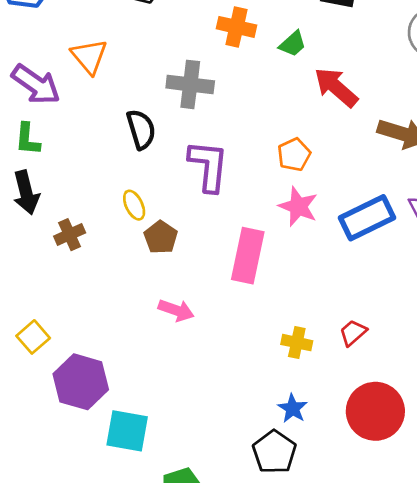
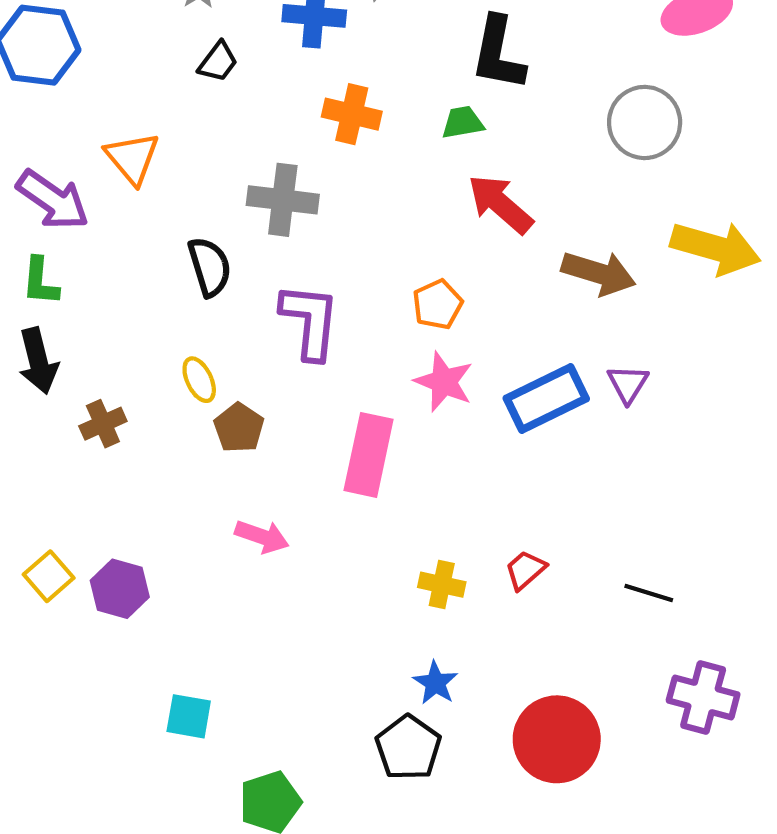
green trapezoid: (293, 44) -> (463, 122), moved, turned -148
purple hexagon: (81, 382) -> (120, 589), moved, size x0.7
red circle: (375, 411) -> (557, 739), moved
cyan square: (127, 431) -> (189, 716), size x0.7

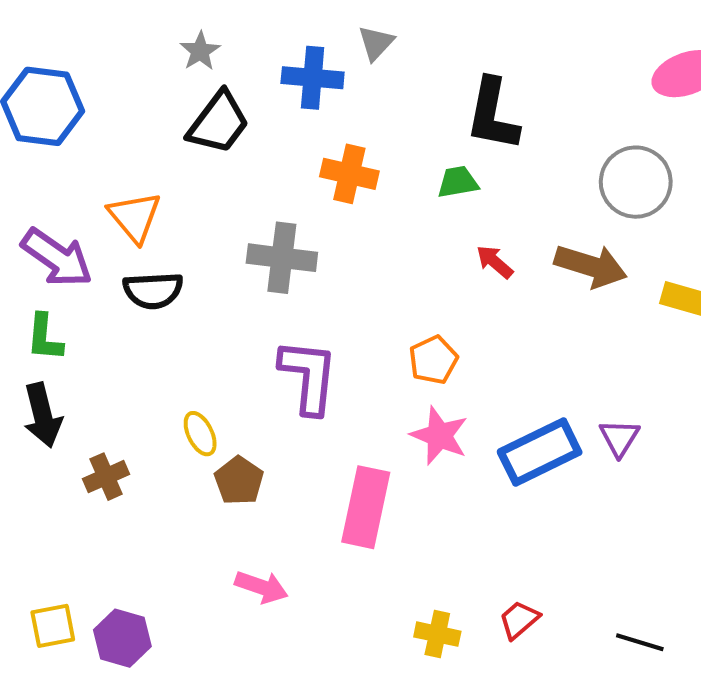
black trapezoid: (218, 62) -> (218, 123), size x1.6
red arrow: (500, 204) -> (495, 262), size x0.6
black semicircle: (210, 267) -> (153, 290), moved, turned 104
brown arrow: (599, 273) -> (591, 266), moved
yellow square: (49, 576) -> (53, 626), turned 30

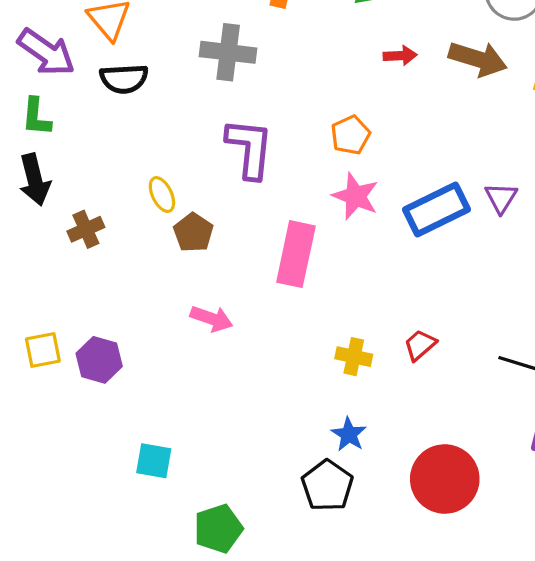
red arrow: (495, 262) -> (400, 56), turned 136

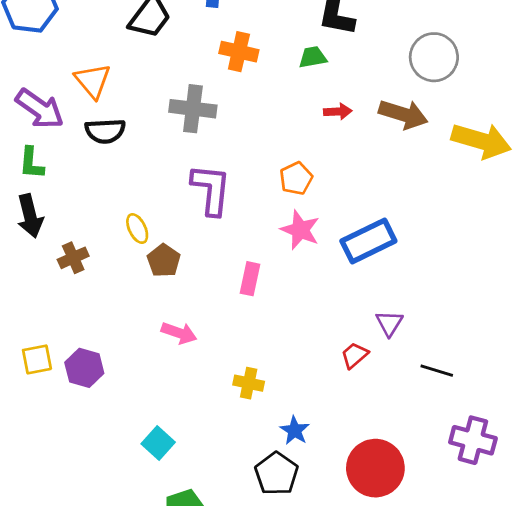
purple triangle: (501, 198) -> (389, 323), moved
pink rectangle: (296, 254) -> (250, 279), size x0.6
yellow cross: (354, 357) -> (249, 383), moved
cyan square: (154, 461) -> (158, 443), moved, turned 32

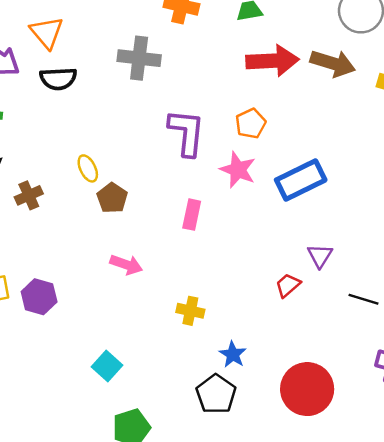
red arrow: (338, 112) -> (272, 61), size x2.0
orange pentagon: (296, 178) -> (251, 124), moved
purple L-shape: (211, 190) -> (187, 133), moved

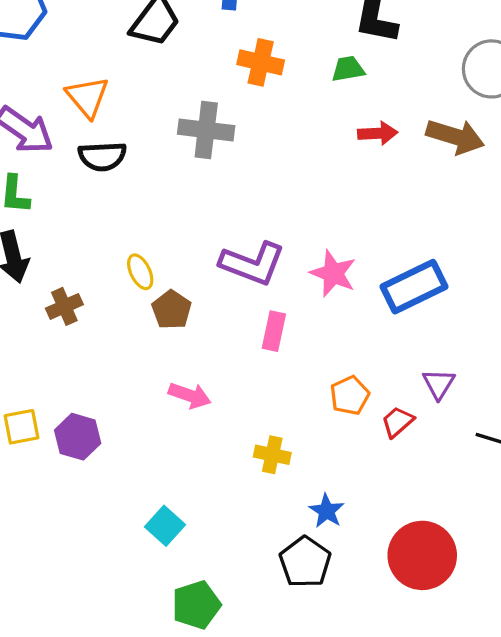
red arrow: (272, 61) -> (378, 133), size x0.6
orange pentagon: (251, 124) -> (350, 395), moved
purple L-shape: (187, 133) -> (252, 264), moved, turned 105

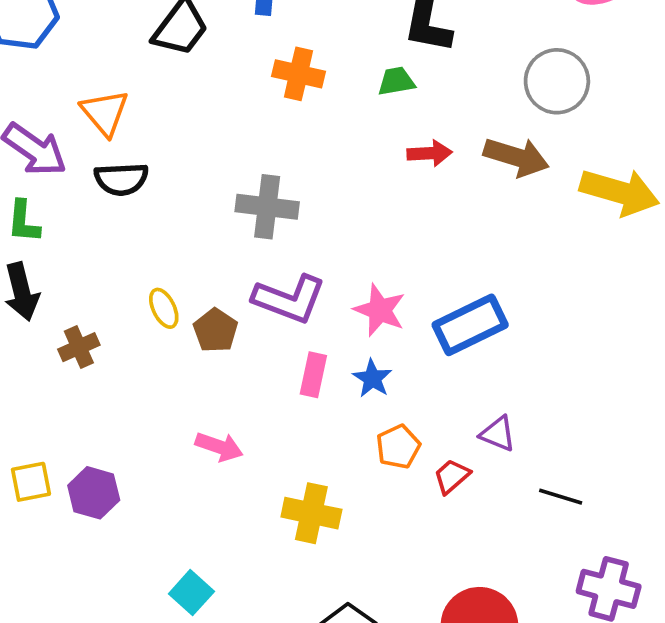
gray cross: (206, 130) -> (267, 207), moved
brown pentagon: (172, 310) -> (215, 330), moved
purple triangle: (439, 384) -> (498, 434), turned -40
yellow cross: (272, 455) -> (311, 513), size x1.4
blue star: (327, 511) -> (372, 378), moved

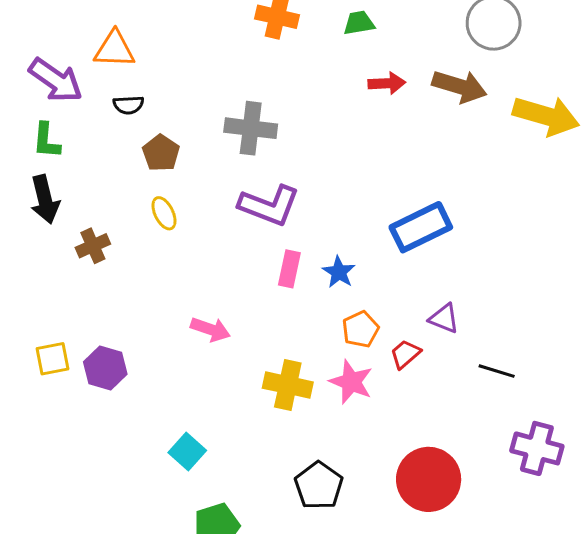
orange triangle: (105, 113) -> (114, 49), turned -48
black semicircle: (121, 179) -> (128, 105), size x0.7
pink star: (380, 310) -> (351, 382), moved
brown pentagon: (215, 330) -> (161, 153), moved

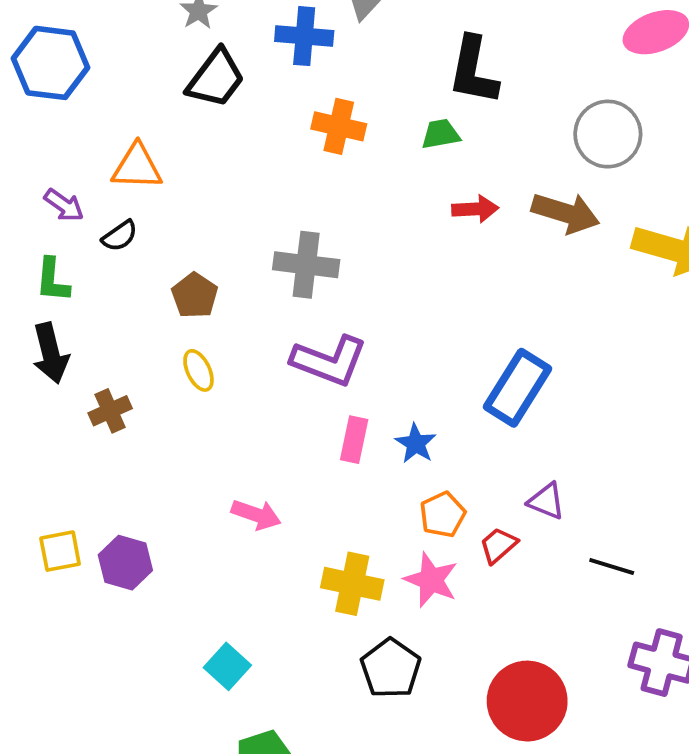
purple arrow: (56, 80) -> (64, 205), size x0.6
black semicircle: (128, 105) -> (120, 236), moved, turned -32
blue rectangle: (421, 227) -> (518, 388), turned -32
black pentagon: (319, 486) -> (391, 668), moved

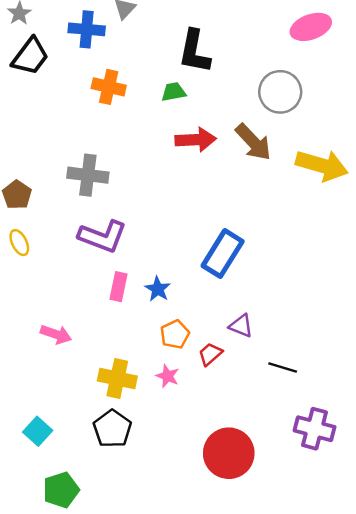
red arrow: (475, 209) -> (196, 140), size x1.4
brown arrow: (566, 213) -> (253, 142), turned 30
pink star: (431, 580) -> (168, 376), size x0.7
black pentagon: (391, 668) -> (112, 429), moved

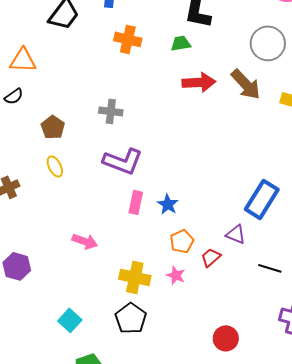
gray cross: (88, 175) -> (111, 111), size x0.7
blue rectangle: (223, 254) -> (262, 199), moved
red circle: (229, 453) -> (226, 338), size x0.6

